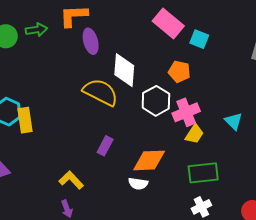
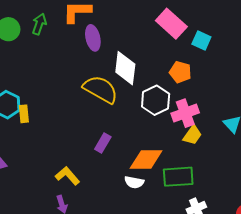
green arrow: (36, 30) -> (39, 24), turned -65
yellow rectangle: (25, 120) -> (24, 114), size x0.7
green rectangle: (203, 173) -> (178, 177), moved

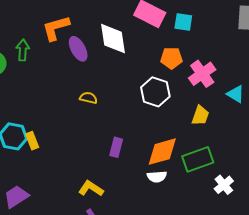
white diamond: (125, 68) -> (113, 39), moved
yellow semicircle: (101, 89) -> (88, 98), moved, size x0.5
pink cross: (185, 113) -> (202, 74), moved

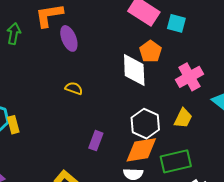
white diamond: (113, 39) -> (134, 70), moved
orange pentagon: (172, 58) -> (150, 51), moved, turned 30
white hexagon: (155, 92) -> (145, 124), moved

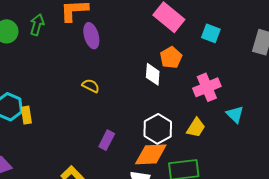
cyan square: (176, 23) -> (211, 33), moved
white diamond: (134, 70) -> (153, 74), size x0.7

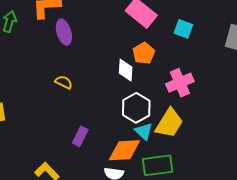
cyan triangle: (235, 114) -> (144, 131), moved
yellow trapezoid: (196, 128) -> (169, 123), size x1.5
white hexagon: (158, 129) -> (136, 108), moved

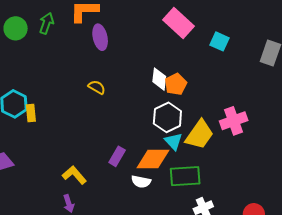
orange pentagon: (144, 53) -> (176, 84), moved
pink cross: (180, 83) -> (234, 121), moved
purple rectangle: (80, 136) -> (117, 156), moved

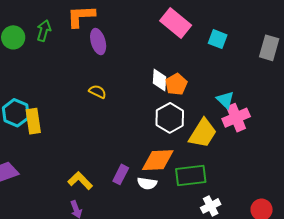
yellow rectangle: (31, 113) -> (33, 121), size x1.4
cyan triangle: (173, 141) -> (225, 100), moved
purple rectangle: (117, 156) -> (121, 174), moved

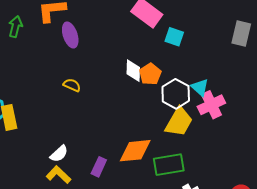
cyan square: (218, 39) -> (174, 37), moved
white hexagon: (170, 118) -> (176, 94), moved
white semicircle: (147, 183) -> (59, 154), moved, turned -48

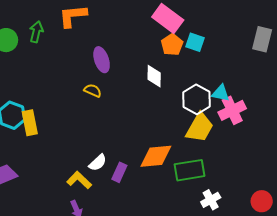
purple ellipse: (70, 35) -> (102, 60), moved
orange pentagon: (150, 74) -> (172, 45), moved
cyan triangle: (200, 87) -> (221, 93), turned -30
white semicircle: (59, 154) -> (98, 163), moved

